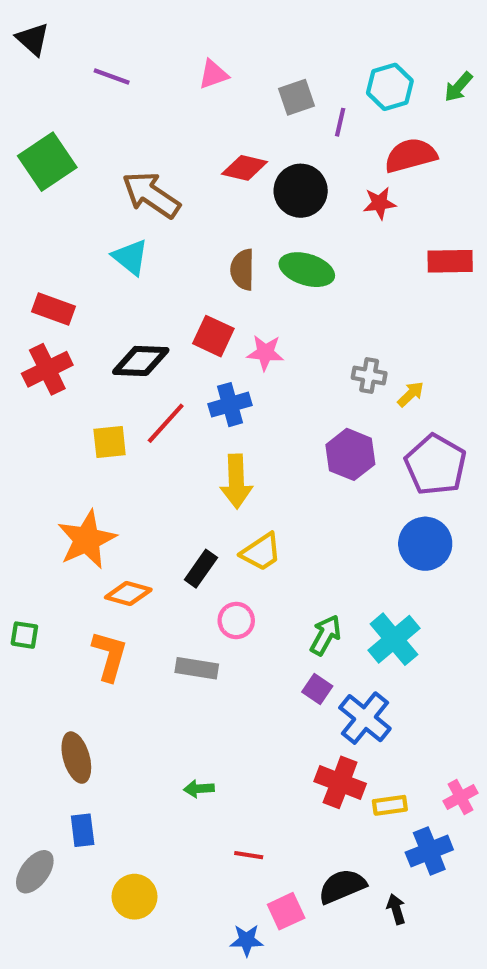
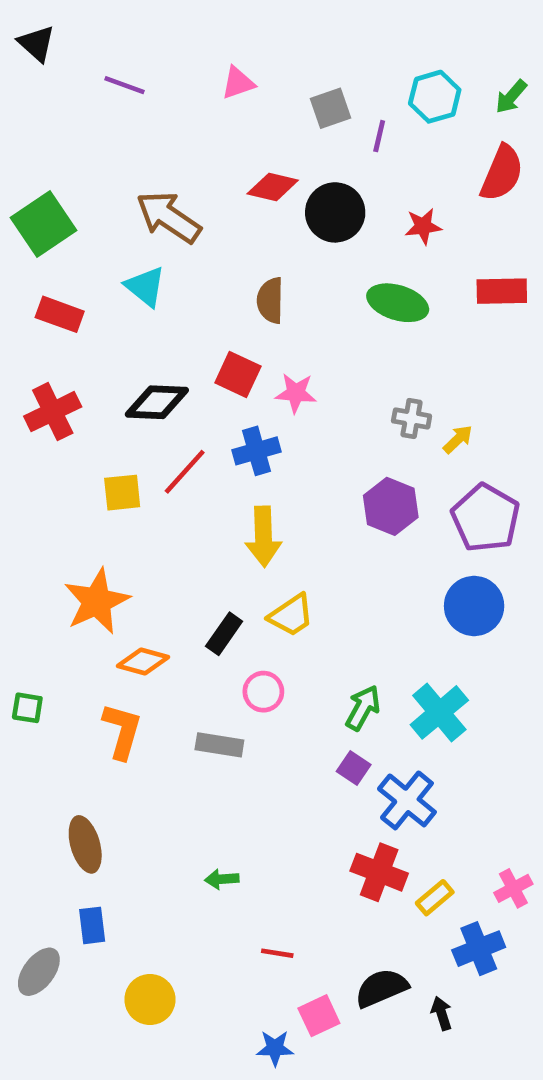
red semicircle: (411, 155) -> (502, 173), moved, turned 128
green square: (47, 162) -> (43, 224), moved
green ellipse: (307, 270) -> (398, 303), moved
red rectangle: (54, 309) -> (60, 314), moved
yellow rectangle: (390, 805) -> (435, 898), turned -32

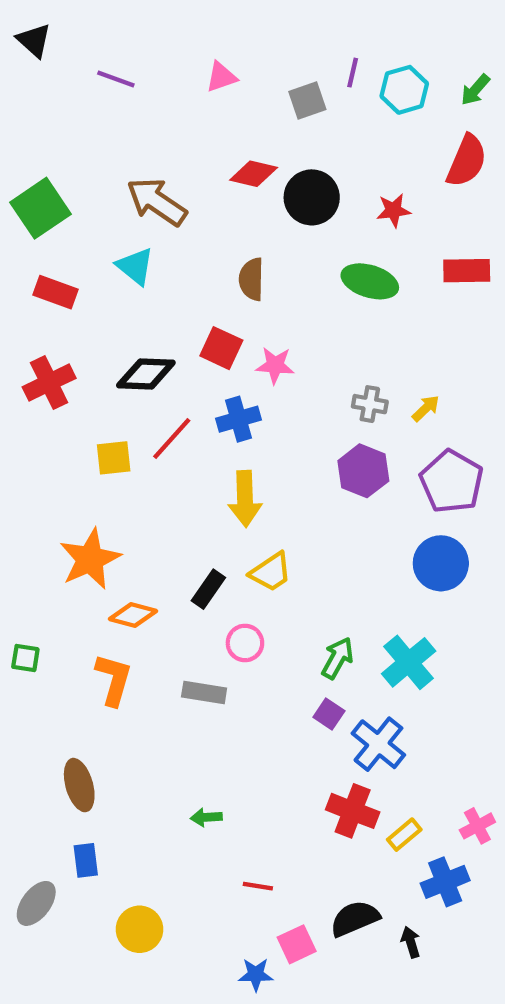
purple line: (379, 136) -> (353, 73), moved
gray cross: (412, 418) -> (370, 404), moved

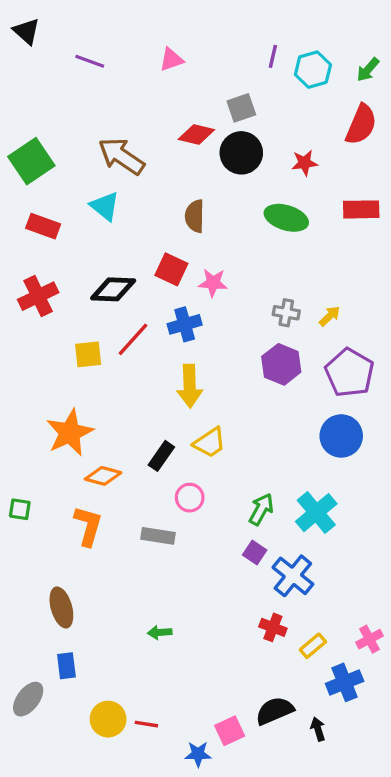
gray square: (307, 101) -> (241, 108), moved
red cross: (353, 811) -> (273, 627), size x0.7
red line: (258, 886) -> (146, 724), moved

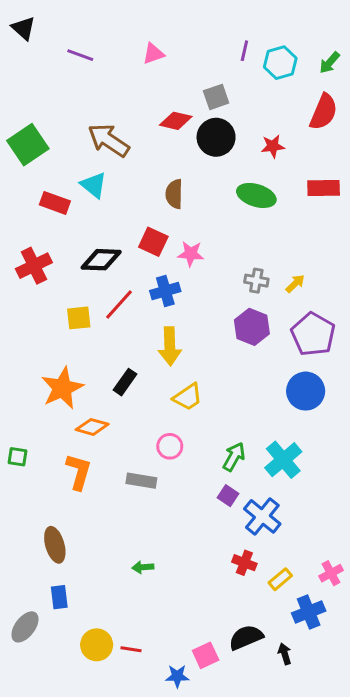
red rectangle: (43, 226) -> (55, 203), moved
black rectangle: (161, 456) -> (125, 382), moved

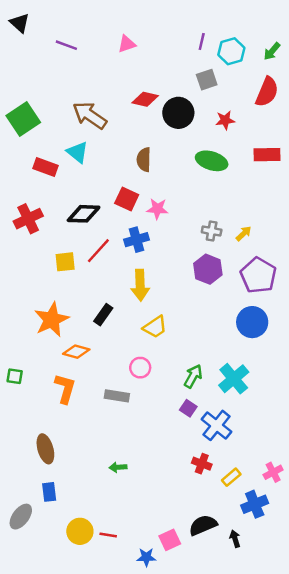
gray square: (216, 97) -> (207, 80), moved

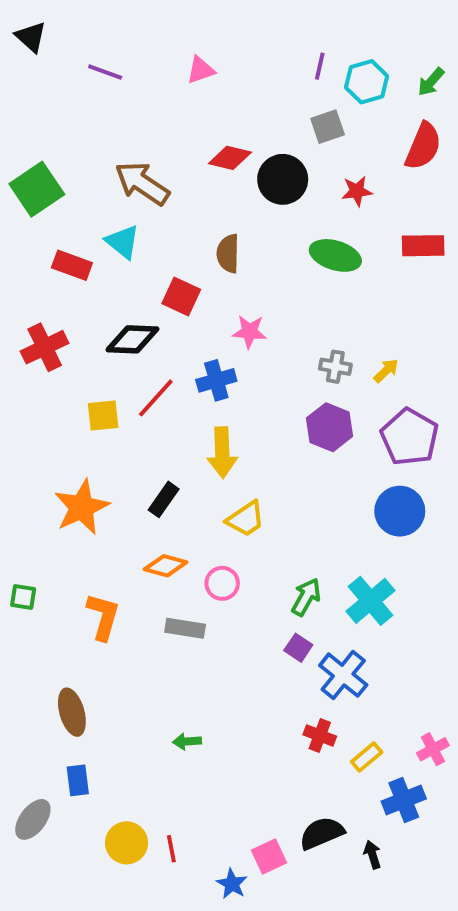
red square: (127, 199) -> (181, 296), moved
orange diamond: (76, 352) -> (166, 566), moved
red line: (108, 535) -> (171, 849), turned 70
blue star: (146, 557) -> (232, 884), turned 30

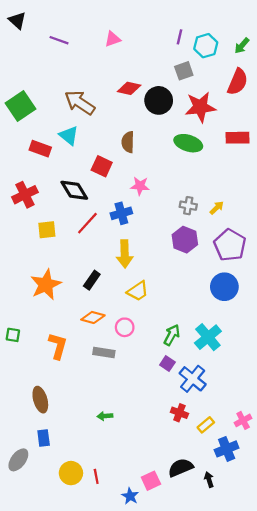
red star: (357, 191) -> (200, 107), size x1.8
black diamond: (132, 339) -> (74, 190), turned 56
yellow square: (103, 415) -> (47, 230), moved

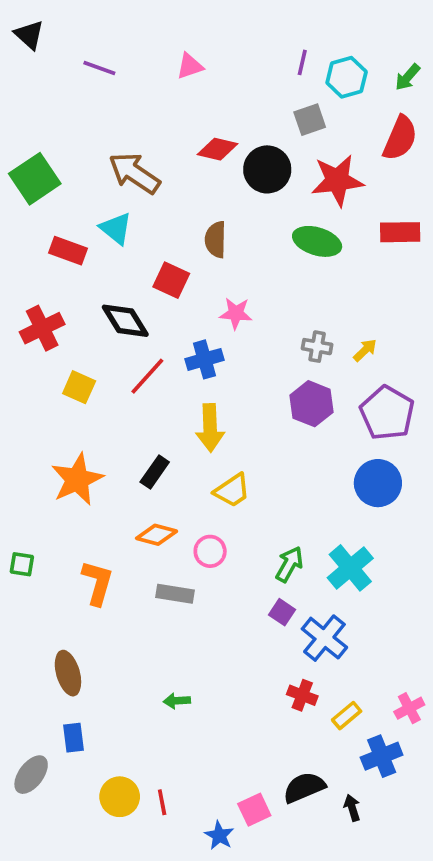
yellow square: (47, 230) -> (79, 387), turned 30

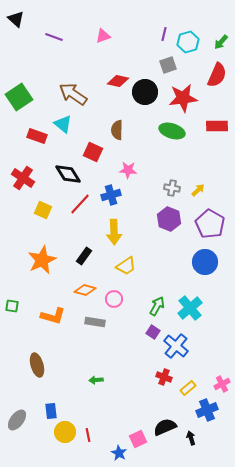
red cross: (42, 328) -> (23, 178), turned -30
orange L-shape: (98, 583) -> (53, 316), turned 90
blue rectangle: (74, 738) -> (51, 411), moved

